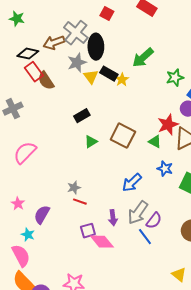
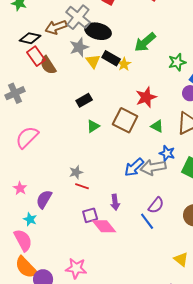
black ellipse: (96, 47) -> (98, 31), turned -75
red star: (168, 125) -> (146, 97), moved
gray arrow: (138, 213) -> (153, 167), moved, turned 45

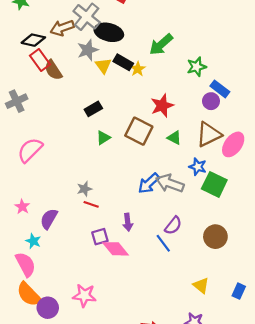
blue star: (167, 153) -> (198, 167), moved
gray arrow: (153, 167) -> (170, 183), turned 30

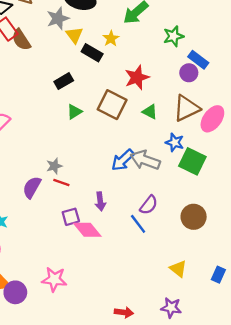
black rectangle: (123, 62) -> (92, 53), moved
purple semicircle: (49, 219) -> (32, 187), moved

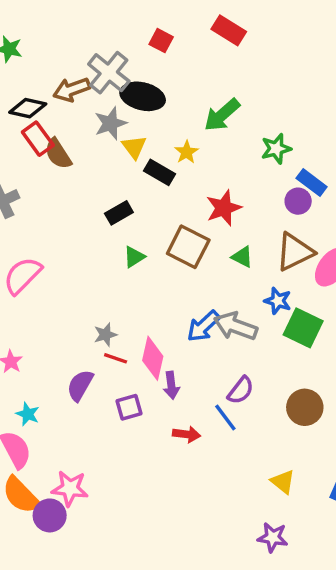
purple semicircle: (32, 187) -> (80, 385), moved
pink diamond: (87, 230) -> (153, 358), moved, turned 52
pink star: (54, 279) -> (70, 488), moved
red arrow: (124, 312) -> (187, 434), moved

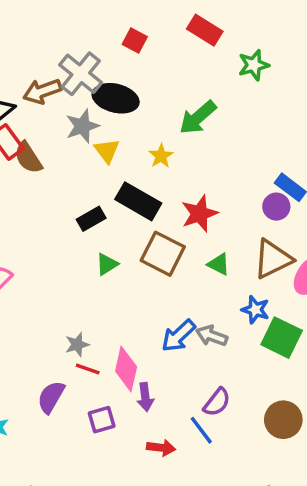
green star: (276, 149) -> (254, 65), moved
black rectangle: (159, 172) -> (138, 201), moved, size x1.4
gray arrow: (236, 326) -> (212, 336), size x0.7

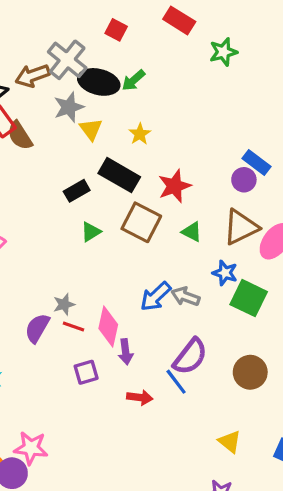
green arrow: (198, 117) -> (133, 80), moved, size x0.7
purple semicircle: (51, 397) -> (37, 328), moved
purple semicircle: (217, 402) -> (190, 356), size x1.4

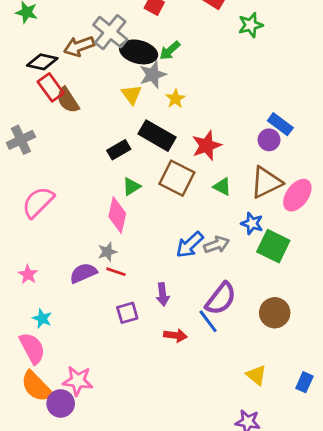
gray star: (69, 107) -> (153, 75), moved
gray arrow: (186, 297) -> (217, 245), turned 140
pink diamond: (108, 326) -> (117, 215), moved
purple semicircle: (37, 328) -> (83, 273), turned 36

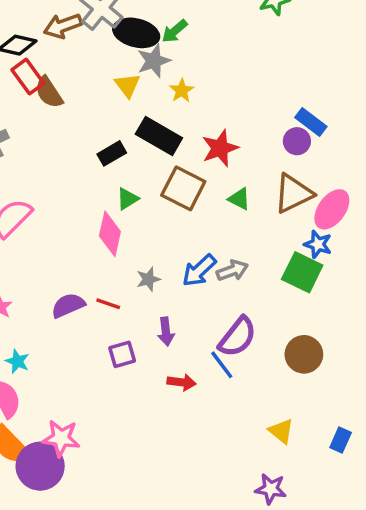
blue star: (252, 223) -> (318, 244), moved
gray star: (107, 252) -> (148, 279), moved
purple circle: (61, 403) -> (40, 466), size x1.4

